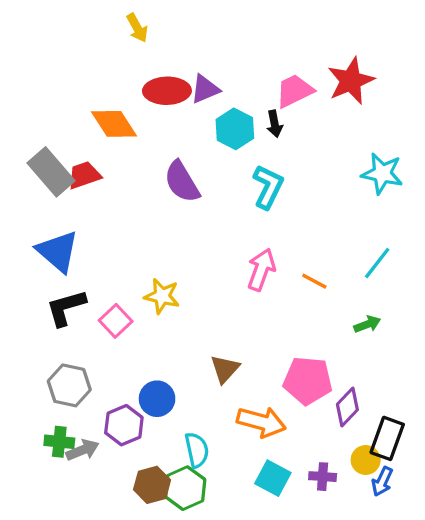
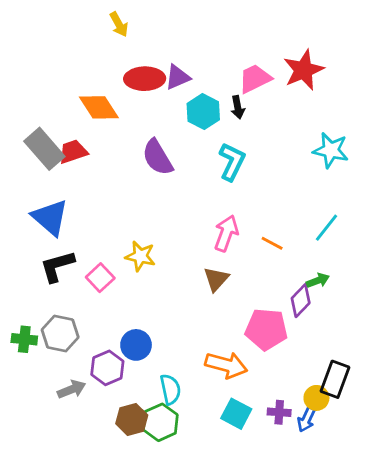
brown triangle: (225, 369) -> (216, 279), moved
purple diamond: (347, 407) -> (301, 301), moved
green cross: (59, 442) -> (24, 339), moved
blue arrow: (382, 481) -> (306, 419), moved

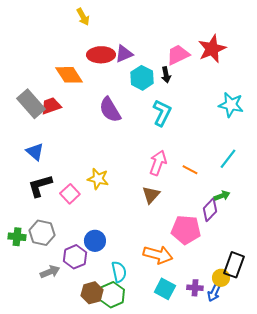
blue triangle: (50, 218) -> (35, 152), size x0.7

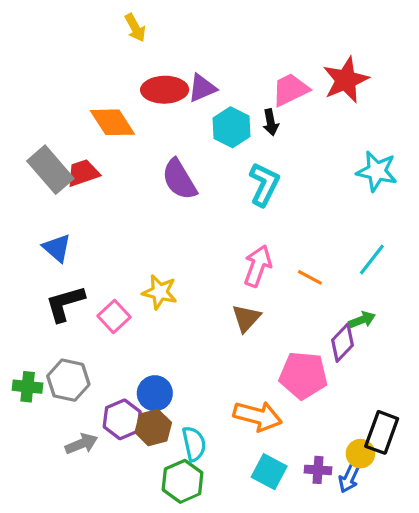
brown hexagon: (92, 293) -> (153, 428), moved

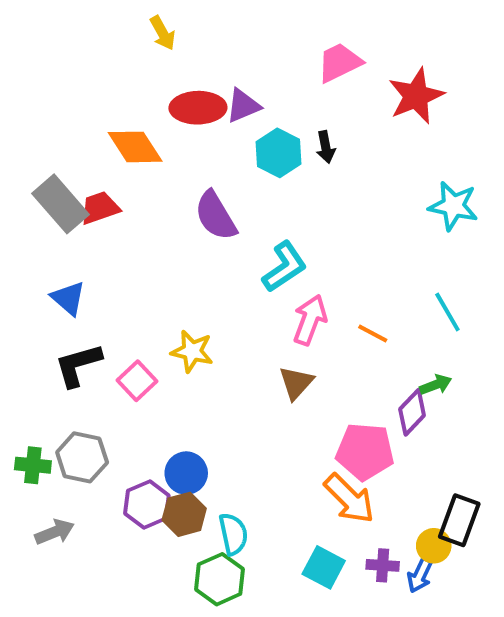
pink trapezoid: (290, 90) -> (339, 63), moved
cyan L-shape: (264, 184) -> (284, 267), moved, turned 30
cyan line: (372, 259) -> (447, 312), turned -68
orange arrow: (258, 416) -> (349, 499), moved, turned 30
gray arrow: (81, 444) -> (55, 532), moved

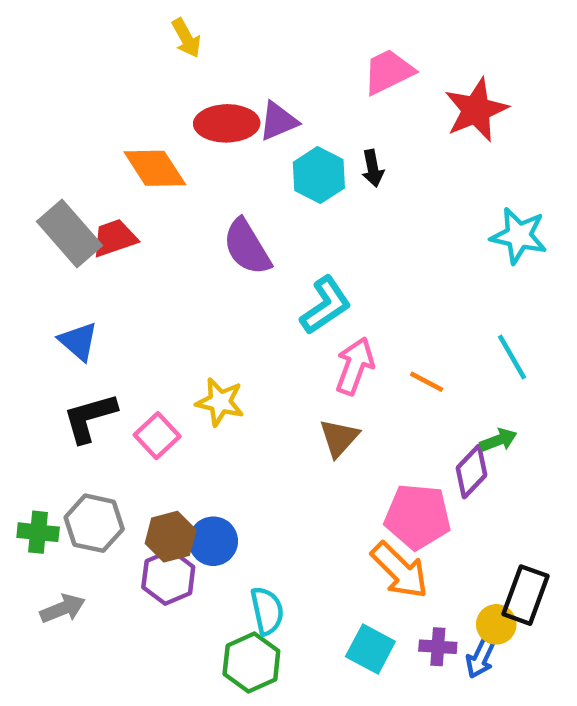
brown hexagon: (184, 514) -> (171, 537), moved

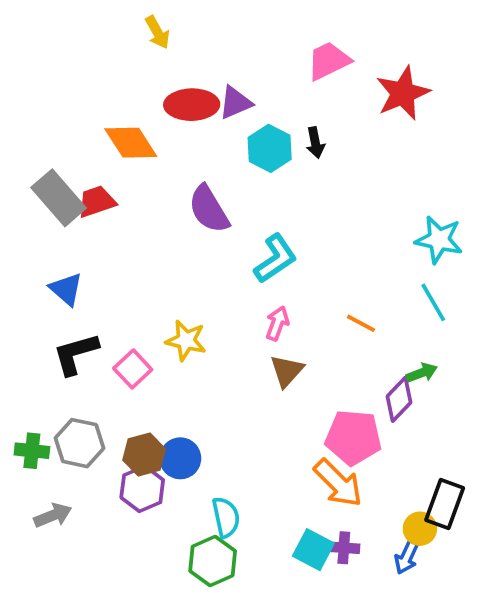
cyan star: (519, 236) -> (439, 240), moved
pink arrow: (355, 366) -> (277, 323), moved, size x0.7
purple cross: (438, 647) -> (344, 548), moved

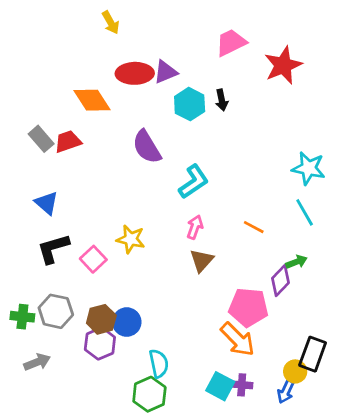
gray rectangle: (59, 198) -> (41, 139), size x0.7

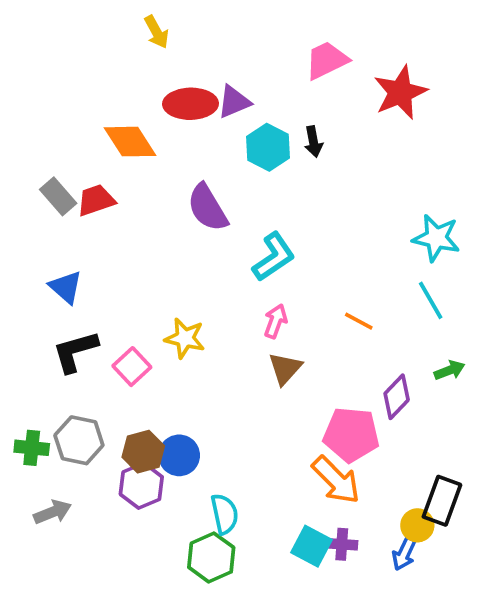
green arrow: (296, 262) -> (449, 370), moved

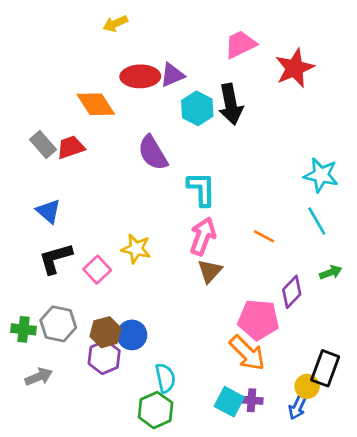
yellow arrow: (156, 32) -> (115, 24), turned 95
black arrow: (313, 142) -> (231, 104), size x1.8
cyan L-shape: (274, 257) -> (201, 189), turned -57
pink arrow: (276, 321) -> (203, 236), size x1.5

